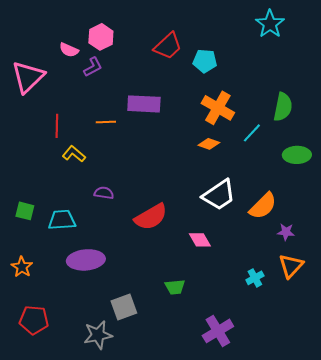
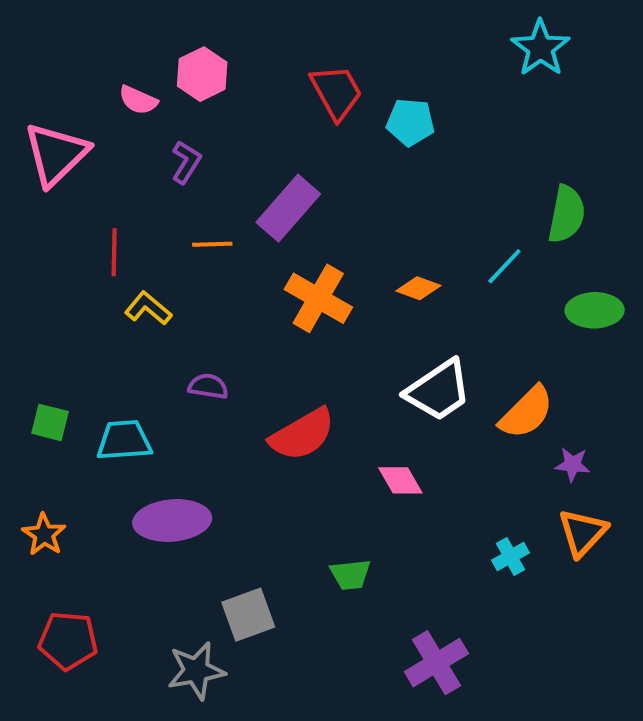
red trapezoid: (168, 46) -> (336, 92), turned -76
purple L-shape: (93, 67) -> (186, 162), moved, turned -30
purple rectangle: (144, 104) -> (288, 208), turned -52
orange cross: (218, 108) -> (318, 298), moved

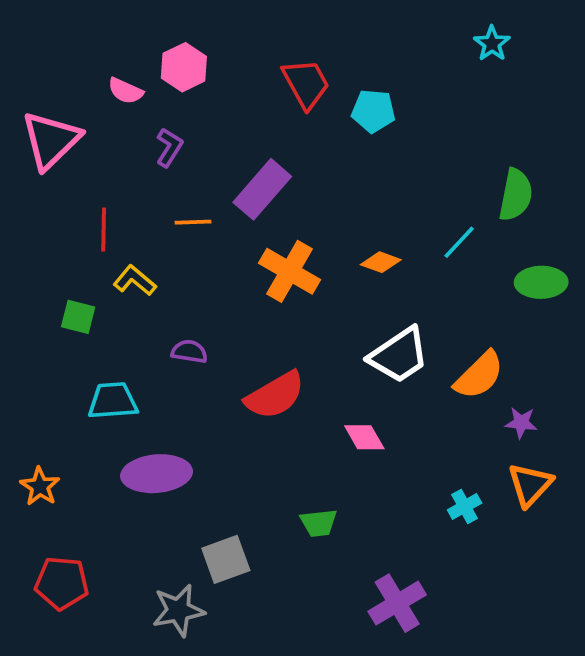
cyan star: (541, 48) -> (492, 44), size x0.7
green square: (50, 422) -> (78, 317), moved

